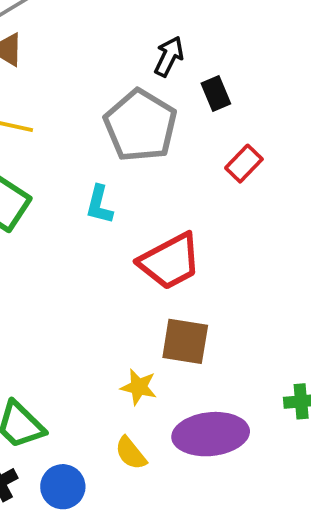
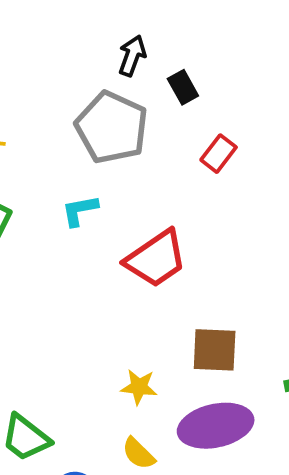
cyan L-shape: (99, 205) -> (80, 211), turned 72
brown square: (185, 341) -> (215, 350), moved

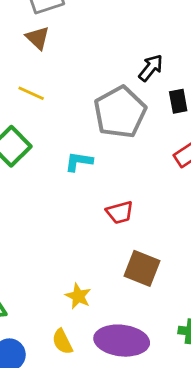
red trapezoid: (156, 259) -> (120, 212), size x0.6
brown square: (215, 350) -> (142, 268), moved

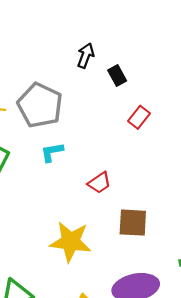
gray pentagon: (120, 112) -> (40, 105), moved
yellow star: (78, 296) -> (71, 242), moved, size x1.8

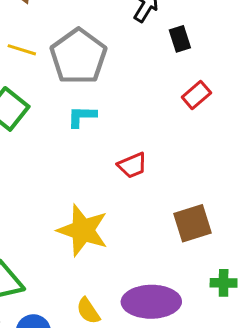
brown square: (133, 223) -> (193, 223), moved, turned -32

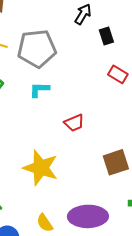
gray pentagon: (78, 57) -> (37, 49), turned 30
red rectangle: (196, 95) -> (118, 74), turned 72

